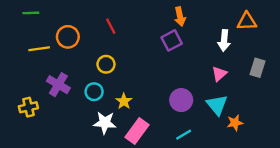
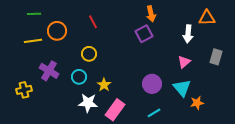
green line: (31, 13) -> (34, 14), moved

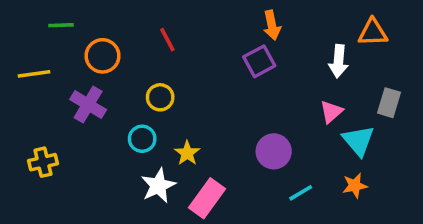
yellow line: (33, 41) -> (34, 74), moved
purple cross: (49, 71) -> (88, 105), moved
cyan triangle: (182, 88) -> (358, 141), moved
white star: (88, 103) -> (158, 186), turned -30
cyan line: (154, 113) -> (301, 193), moved

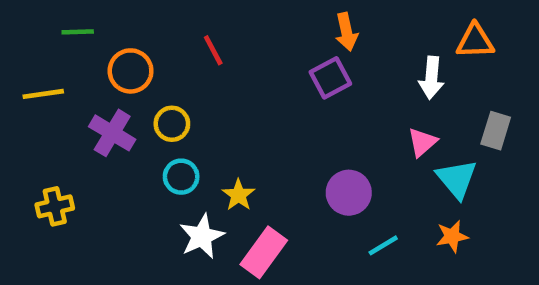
yellow circle: (160, 97) -> (172, 124), moved

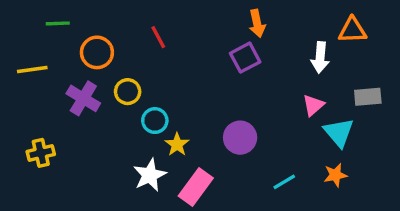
gray rectangle: (496, 131) -> (368, 97), turned 68
cyan circle: (181, 177) -> (155, 121), moved
purple circle: (349, 193) -> (240, 138), moved

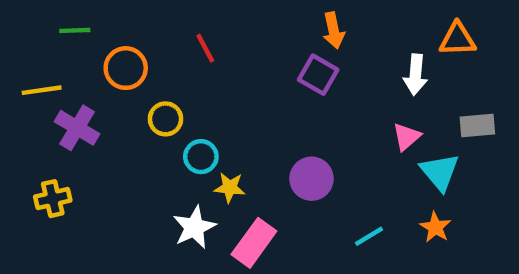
purple square: (245, 58) -> (318, 75), turned -32
purple cross: (83, 98) -> (77, 128), moved
yellow star: (177, 144) -> (230, 188), turned -30
orange star: (335, 175) -> (435, 227), turned -30

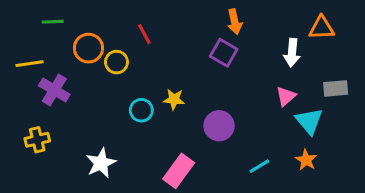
yellow circle: (165, 119) -> (116, 62), moved
yellow star: (230, 188) -> (174, 99), moved
white star: (194, 227) -> (101, 163), moved

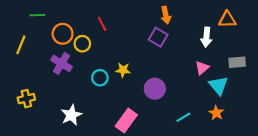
yellow line: (29, 64) -> (21, 45), turned -60
purple cross: (54, 90) -> (61, 63), moved

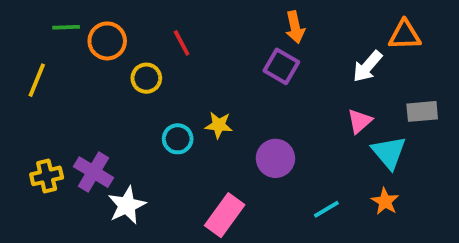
orange circle: (63, 34) -> (107, 41), moved
white arrow: (206, 37) -> (367, 66), turned 36
purple cross: (61, 63) -> (94, 172), moved

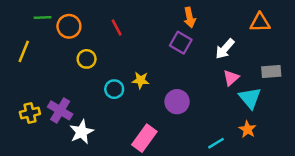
white arrow: (367, 66) -> (225, 49), moved
yellow circle: (146, 78) -> (87, 59), moved
cyan line: (326, 209) -> (216, 143), moved

